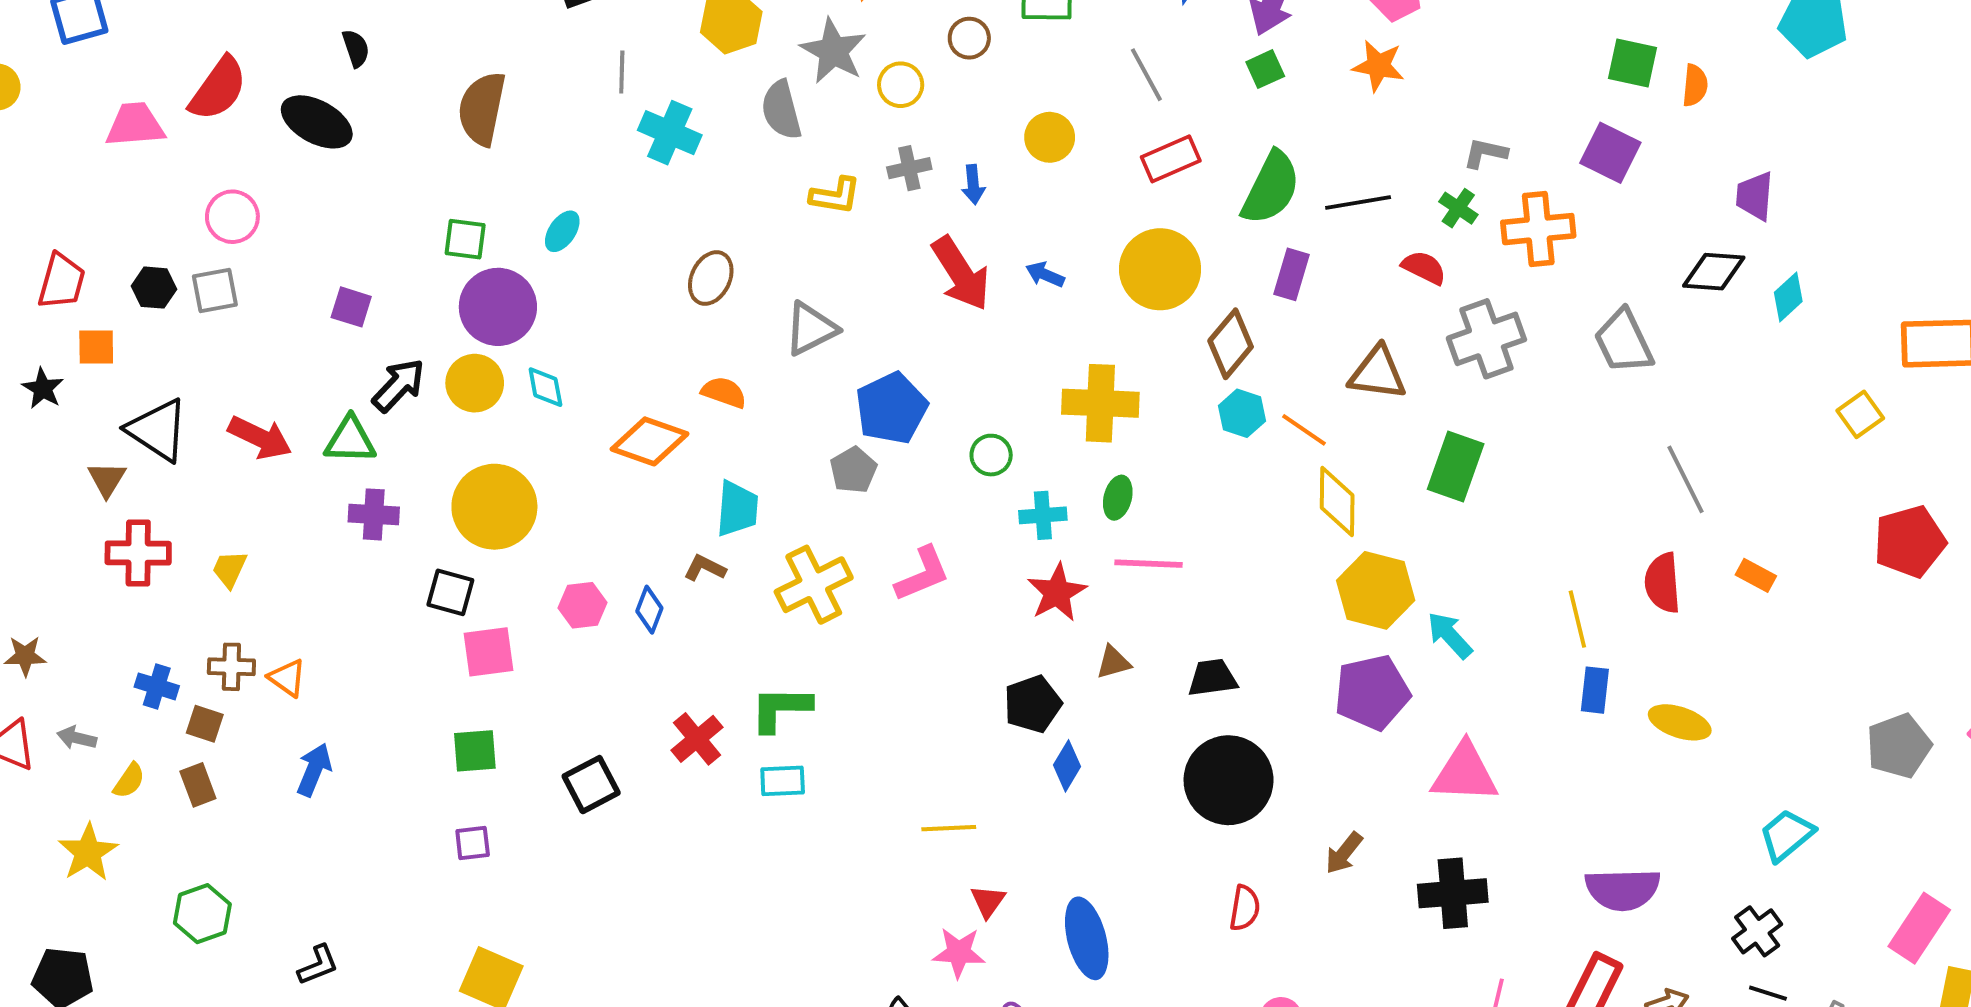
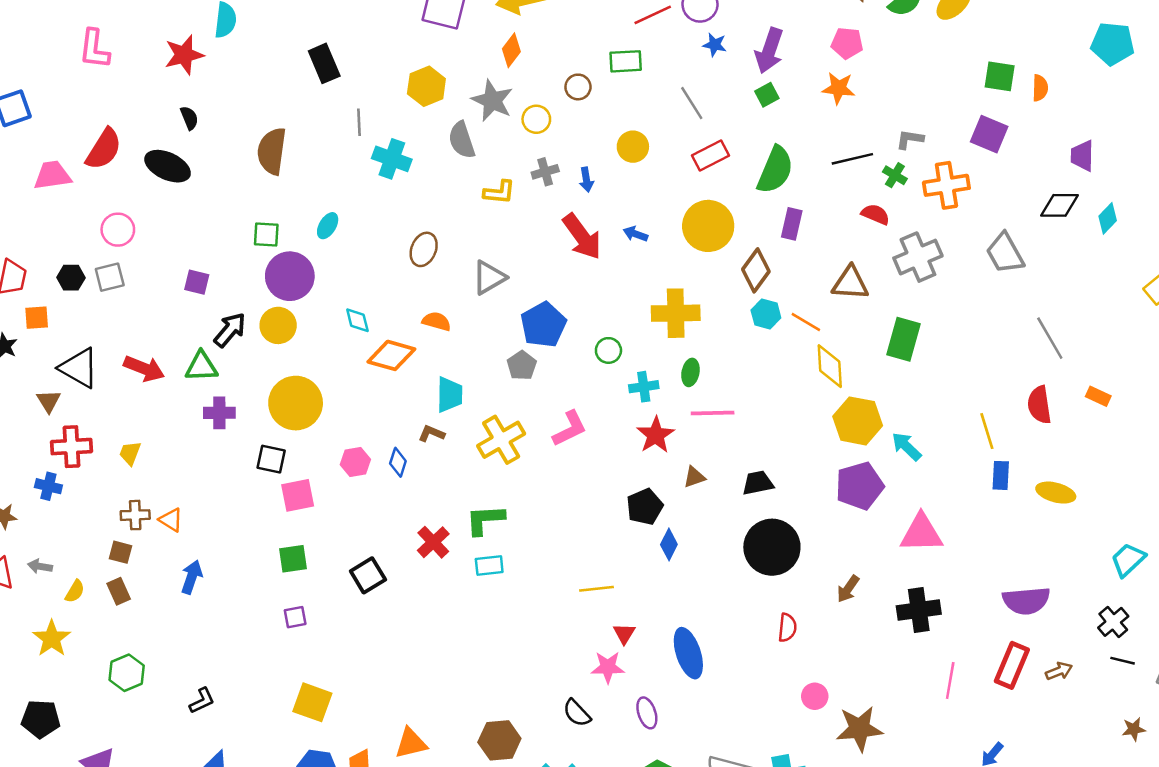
black line: (1358, 202) -> (852, 159), moved
cyan diamond: (545, 387) -> (357, 320), moved
blue cross: (157, 686) -> (48, 486), moved

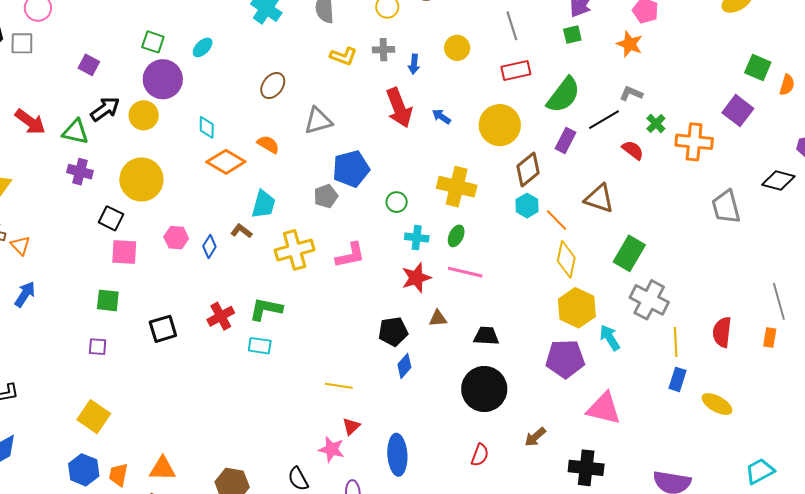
gray L-shape: (910, 139) -> (631, 94), moved
black line: (852, 159) -> (604, 120), moved, turned -32
gray cross: (918, 257) -> (649, 300), moved, turned 36
gray line: (1050, 338) -> (779, 301), moved
orange rectangle: (1098, 396) -> (770, 338), turned 60

